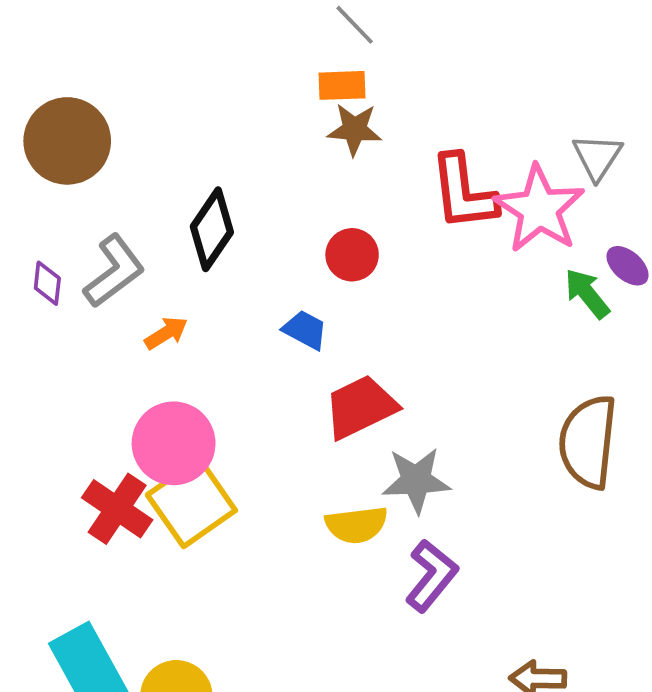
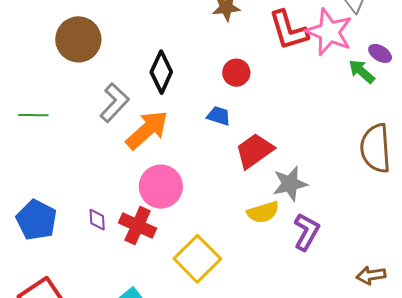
purple diamond: (47, 283) -> (97, 220), moved
orange arrow: (166, 333) -> (147, 130), size x2.0
yellow square: (191, 503) -> (197, 259), moved

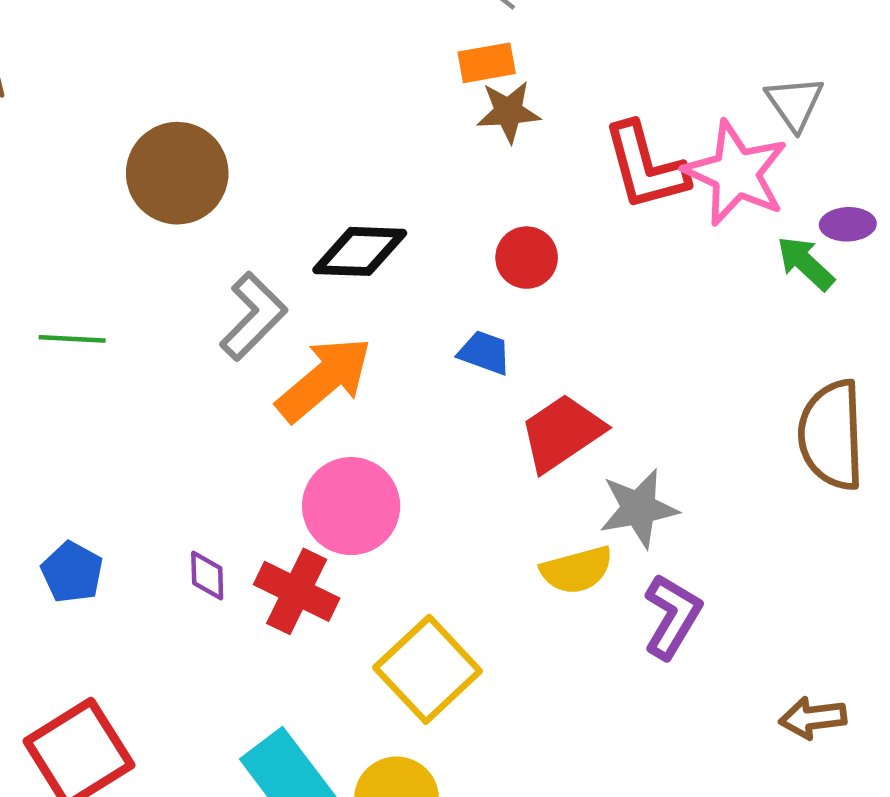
purple ellipse: (380, 53) -> (848, 224), turned -35
black diamond: (161, 72) -> (360, 251), turned 66
blue pentagon: (36, 220) -> (72, 572), size x0.7

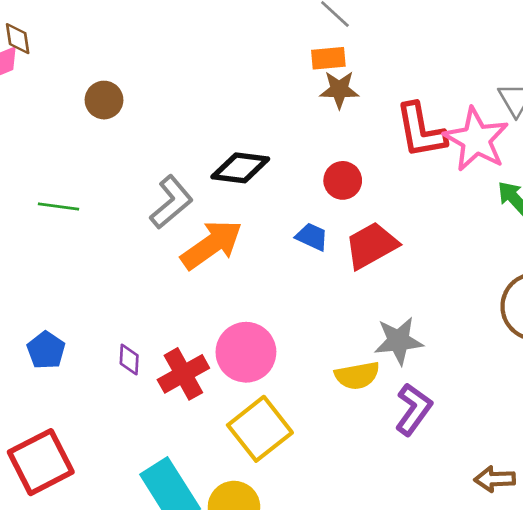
brown circle: (177, 173) -> (104, 100), moved, size x0.6
red trapezoid: (562, 433) -> (371, 245), moved
pink circle: (351, 506) -> (246, 352), moved
red cross: (297, 591) -> (183, 374), turned 30

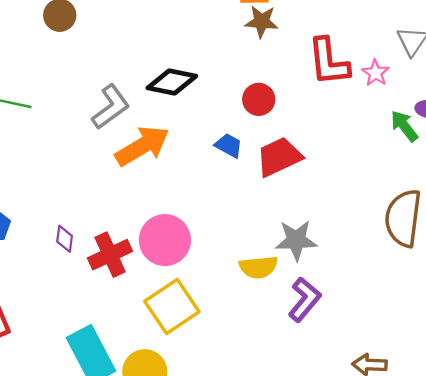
pink star: (476, 139) -> (375, 73), size x0.5

